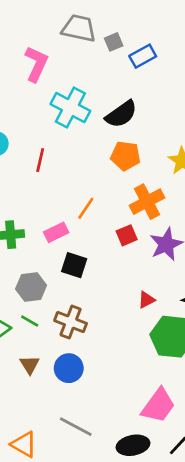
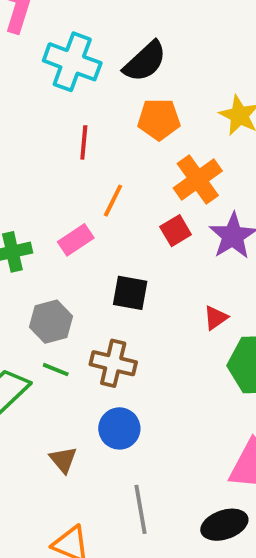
red line: (40, 160) -> (84, 142), moved
black square: (74, 265) -> (130, 293), moved
brown triangle: (30, 365) -> (63, 460), moved
gray line: (76, 427) -> (141, 509), turned 60

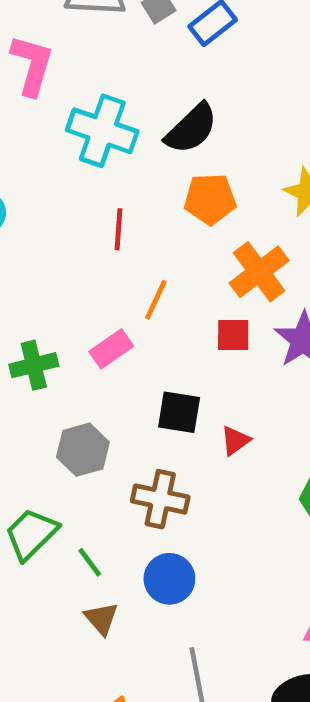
red square: (176, 231) -> (233, 335), turned 32
red triangle: (216, 318) -> (235, 441), moved
green line: (56, 370) -> (90, 562), moved, turned 32

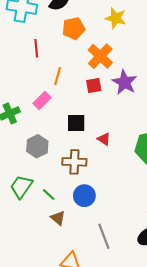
red triangle: (235, 441) -> (104, 139), moved, turned -40

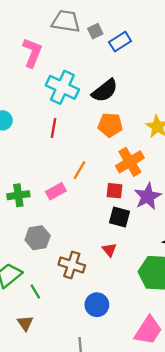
red line: (36, 48) -> (54, 128), moved
black square: (76, 123) -> (120, 217), moved
blue circle: (84, 196) -> (97, 305), moved
brown triangle: (58, 218) -> (25, 323), moved

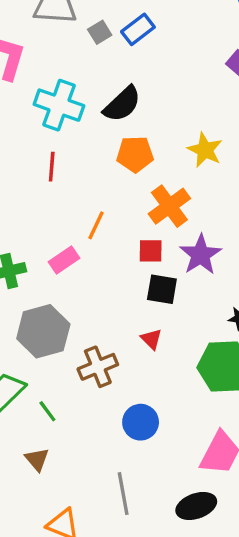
gray square: (95, 31) -> (100, 32), moved
gray hexagon: (38, 238) -> (43, 331), size x1.4
brown cross: (72, 265) -> (98, 367), turned -35

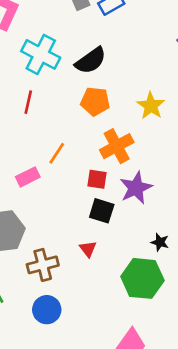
blue circle: (141, 422) -> (47, 310), moved

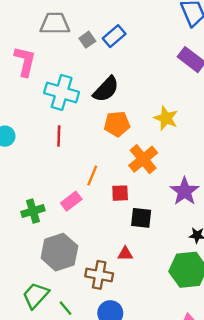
red square: (97, 179) -> (120, 193), moved
purple star: (136, 188) -> (185, 191), moved
red triangle: (88, 249) -> (125, 254), moved, turned -42
brown cross: (43, 265) -> (99, 275), turned 36

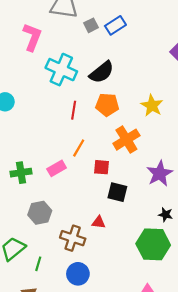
red line: (59, 136) -> (74, 110), moved
gray hexagon: (59, 252) -> (40, 213), size x0.7
green line: (65, 308) -> (38, 264), turned 48

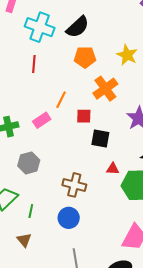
red line: (74, 110) -> (34, 64), moved
red triangle: (99, 222) -> (113, 169), moved
brown cross: (73, 238) -> (74, 185), moved

